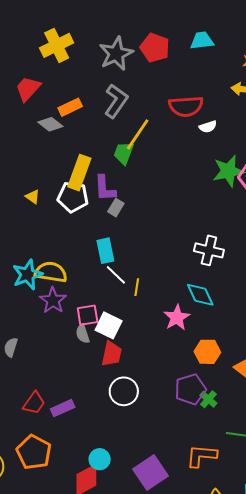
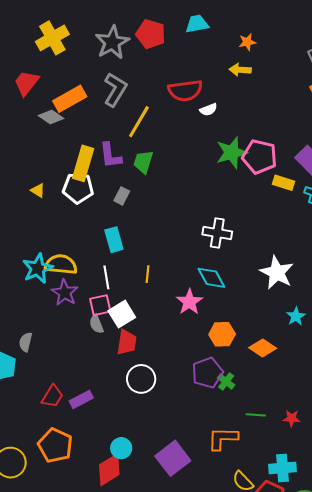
orange rectangle: (70, 107) -> (70, 99), size x1.4
green trapezoid: (124, 153) -> (143, 162), moved
purple L-shape: (105, 188) -> (110, 155), moved
white line: (116, 275) -> (106, 277), moved, turned 40
white square: (109, 325) -> (122, 314), turned 36

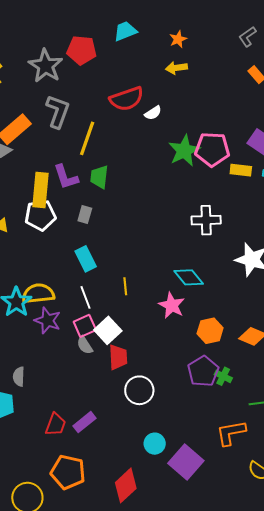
white cross: (217, 233) -> (206, 220), moved
cyan circle: (121, 448) -> (155, 444), moved

